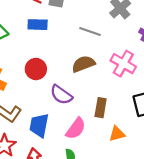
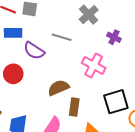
brown semicircle: (83, 64) -> (58, 88), moved
purple semicircle: (61, 95) -> (34, 51), moved

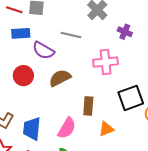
pink cross: (94, 65) -> (106, 62), turned -30
brown semicircle: (58, 88) -> (60, 78), moved

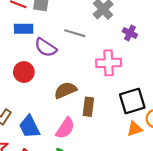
brown semicircle: (60, 78) -> (65, 90), moved
blue trapezoid: (32, 129) -> (29, 127), turned -35
orange triangle: (106, 129) -> (135, 129), moved

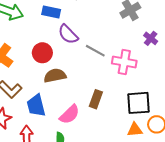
gray line: (75, 33) -> (95, 51), moved
brown semicircle: (65, 90) -> (55, 76), moved

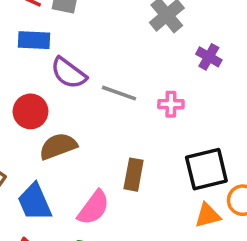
pink cross: (124, 62) -> (171, 104), size x0.6

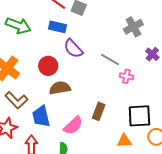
gray line: (119, 93) -> (110, 60), moved
orange triangle: (208, 215) -> (124, 141), moved

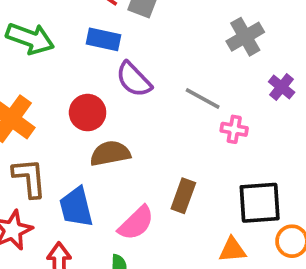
brown L-shape: (16, 100) -> (29, 178), turned -140

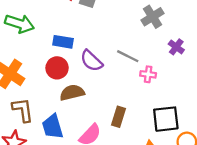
blue rectangle: (103, 39) -> (63, 42), moved
purple semicircle: (134, 79) -> (91, 61), moved

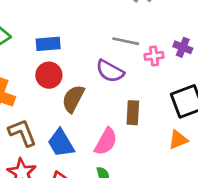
purple cross: (176, 47) -> (183, 47), moved
purple semicircle: (91, 61) -> (110, 71), moved
brown semicircle: (72, 93) -> (73, 99), turned -35

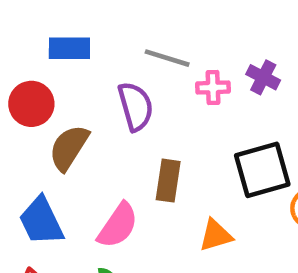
blue rectangle: (48, 44) -> (69, 48), moved
purple semicircle: (110, 71) -> (136, 106), turned -140
orange triangle: (178, 140) -> (216, 235), moved

